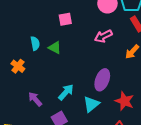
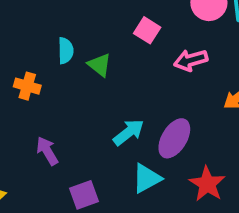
pink square: (65, 19) -> (147, 30), moved, turned 32
orange cross: (18, 66) -> (27, 86), turned -32
cyan arrow: (66, 92) -> (129, 132), moved

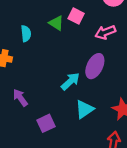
green triangle: (100, 65) -> (56, 23), moved
purple ellipse: (174, 138) -> (95, 66), moved

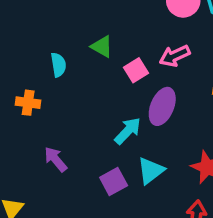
pink square: (76, 16) -> (136, 70), moved, turned 35
purple square: (46, 123) -> (114, 182), moved

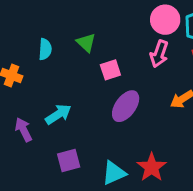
pink arrow: (175, 56) -> (159, 54), moved, turned -60
cyan arrow: (128, 131) -> (58, 114), moved
cyan triangle: (151, 171) -> (114, 173), moved

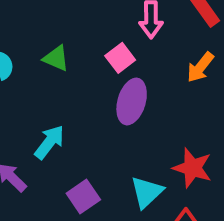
green triangle: (86, 43) -> (56, 58), moved
pink square: (110, 70) -> (120, 58), moved

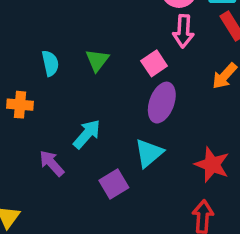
green triangle: (56, 58) -> (97, 60), turned 40
cyan triangle: (147, 192) -> (149, 153), moved

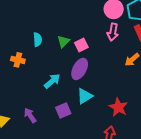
pink square: (154, 63) -> (81, 45), moved
purple ellipse: (162, 103) -> (80, 69), moved
purple arrow: (52, 163) -> (30, 115), moved

